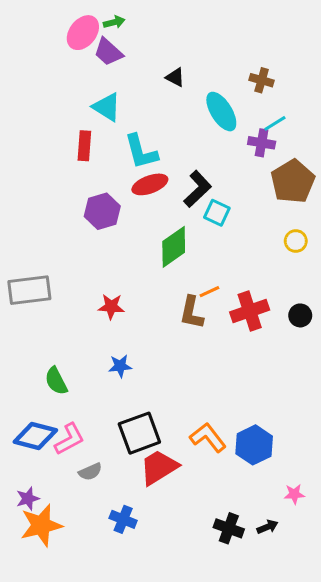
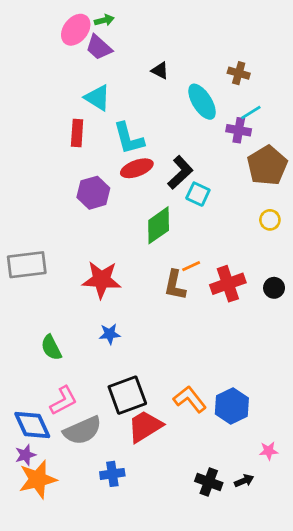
red star: (111, 307) -> (101, 280), size x1.6
blue diamond: (35, 436) -> (32, 425), moved, turned 51
gray semicircle: (90, 472) -> (82, 430), size x1.8
blue cross: (123, 519) -> (112, 474), turned -30

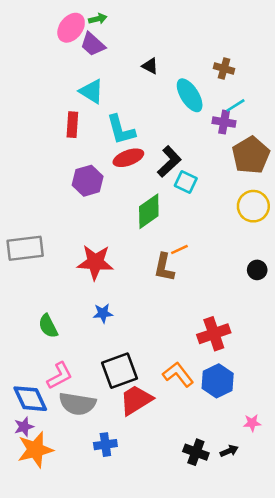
yellow circle: (270, 220) -> (253, 206), size x1.6
red cross: (228, 284) -> (214, 334), moved
gray semicircle: (82, 430) -> (77, 404), turned 33

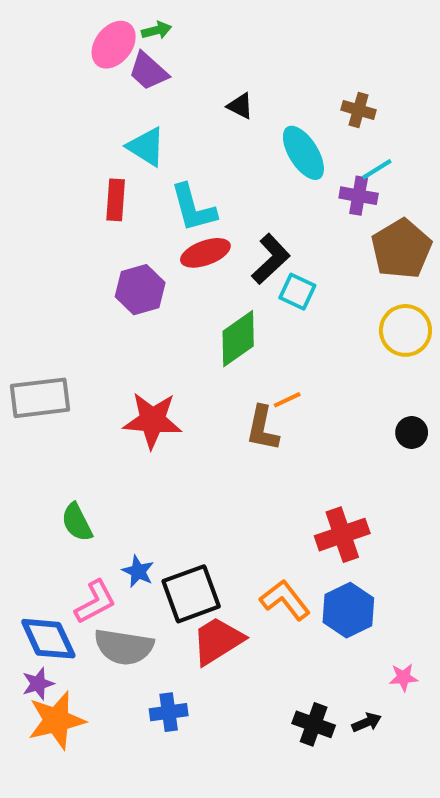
blue star: (103, 313) -> (138, 571), moved, turned 30

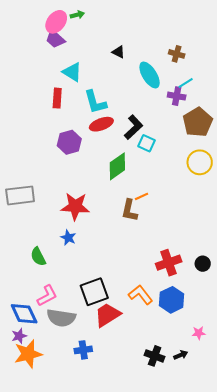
purple trapezoid: (148, 71) -> (55, 39), moved
black circle: (412, 433) -> (203, 264), moved
blue star: (138, 571) -> (68, 238), moved

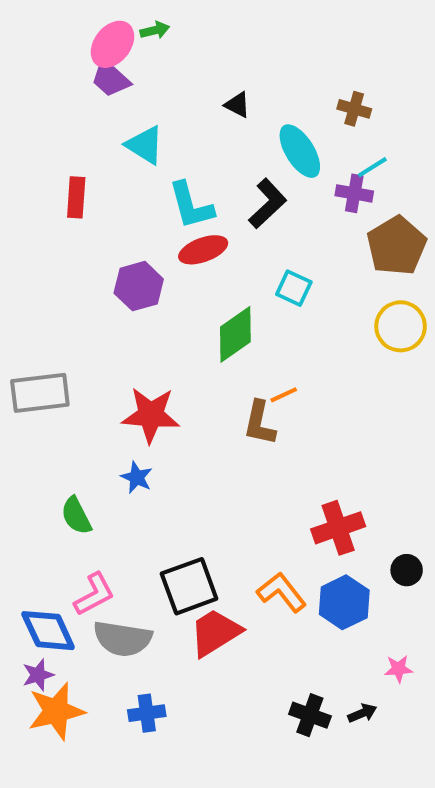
red rectangle: (57, 98) -> (76, 197), moved
black L-shape: (133, 127) -> (268, 203), moved
black circle: (203, 264) -> (407, 570), moved
blue cross: (83, 350) -> (147, 713), moved

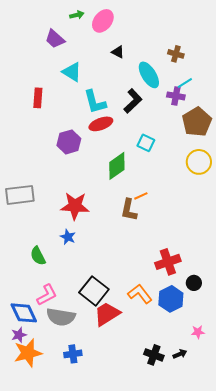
pink ellipse: (112, 44) -> (103, 21), moved
black circle: (407, 570) -> (194, 283), moved
black square: (189, 586) -> (94, 291), turned -32

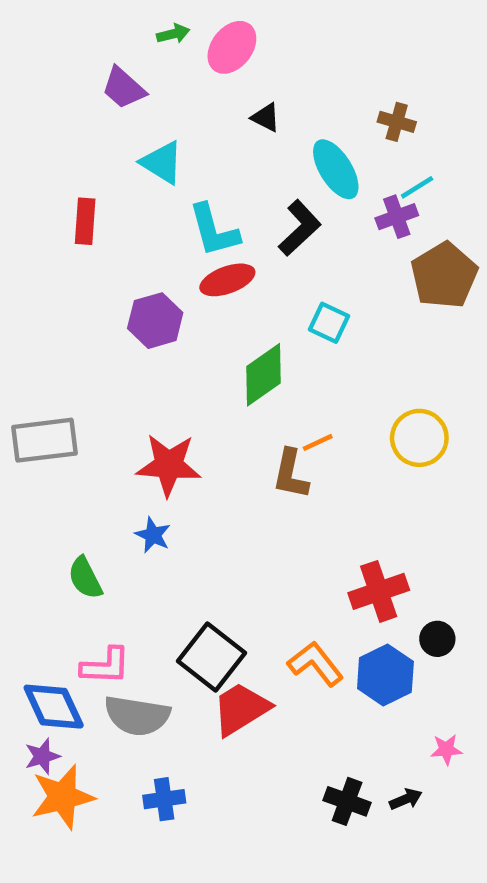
purple cross: (176, 96) -> (397, 217), turned -30
yellow circle: (199, 162) -> (419, 438), moved
pink L-shape: (47, 295) -> (105, 666), turned 30

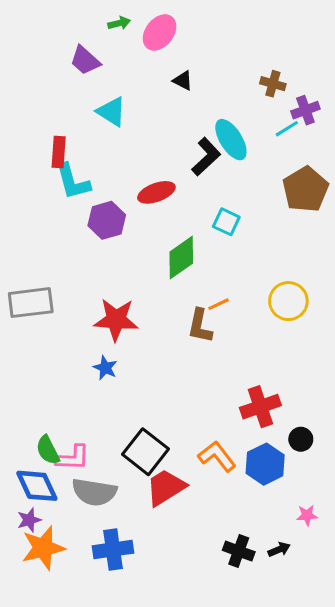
cyan ellipse: (336, 169) -> (231, 140), moved
purple cross: (397, 217) -> (305, 110), moved
cyan L-shape: (214, 230) -> (73, 181), moved
green semicircle: (85, 578) -> (48, 450), moved
blue cross: (164, 799) -> (113, 549), size x1.4

